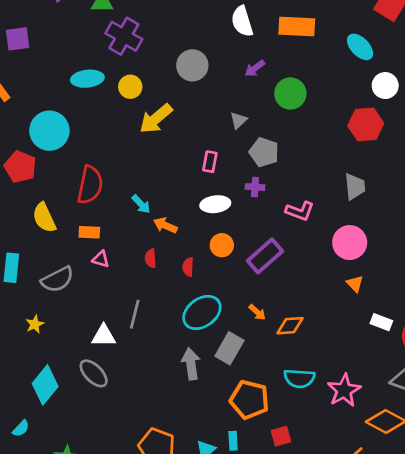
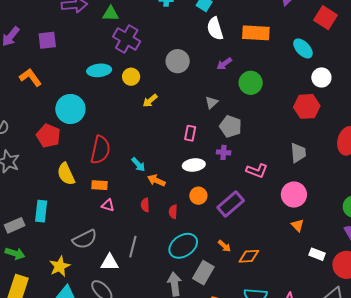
yellow arrow: (156, 119) -> (150, 101), size x0.6
gray semicircle: (57, 279) -> (85, 239), moved
yellow star: (35, 324) -> (60, 266), moved, size x1.5

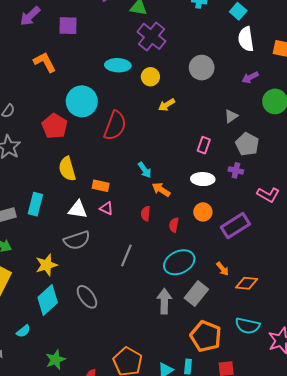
red semicircle: (100, 150) -> (115, 126), moved
white triangle: (110, 262) -> (78, 210), moved

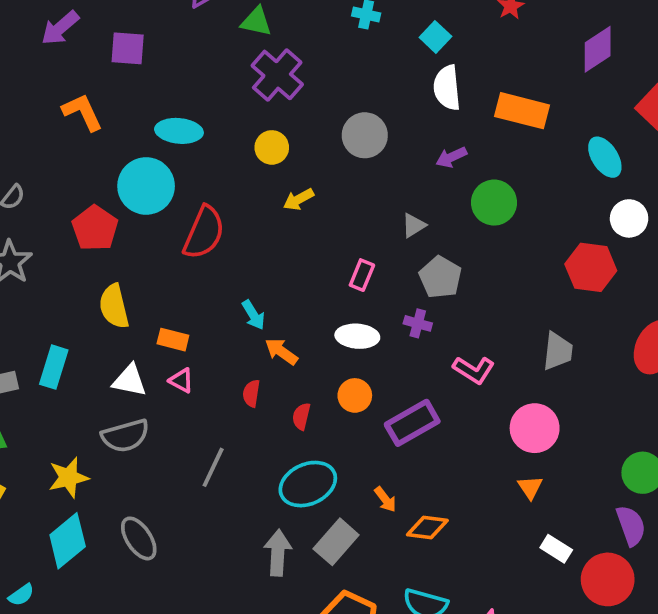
cyan ellipse: (118, 65) -> (179, 131), moved

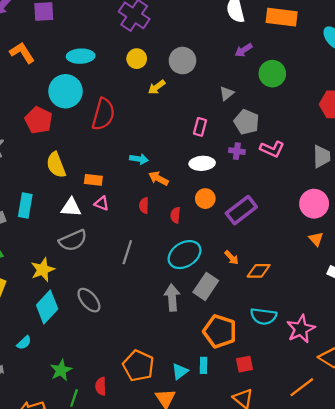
gray circle: (365, 135) -> (182, 61), moved
cyan arrow: (253, 315) -> (139, 159), turned -42
pink L-shape: (474, 370) -> (272, 149), moved

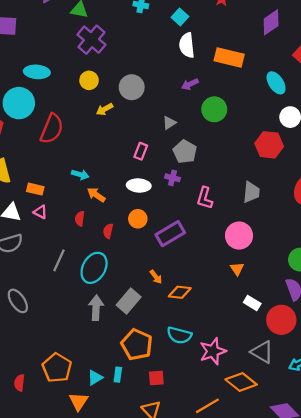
pink L-shape: (272, 149) -> (205, 198), moved, turned 75
cyan ellipse: (185, 255) -> (94, 268), moved, turned -36

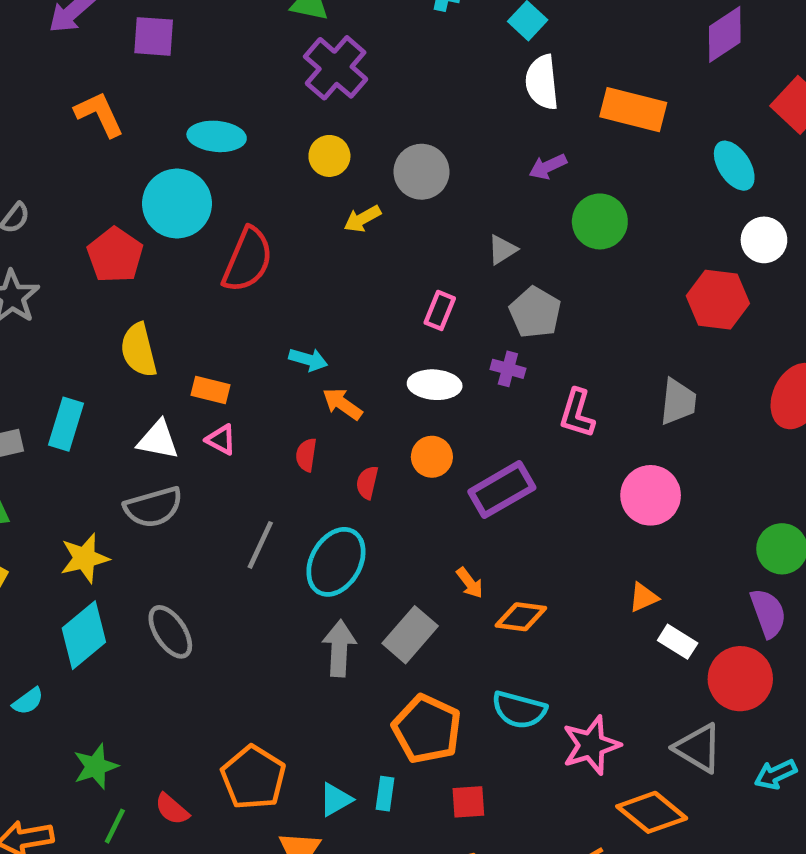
orange triangle: (237, 269) -> (643, 597), moved, turned 40
red semicircle: (19, 383) -> (172, 809), turned -56

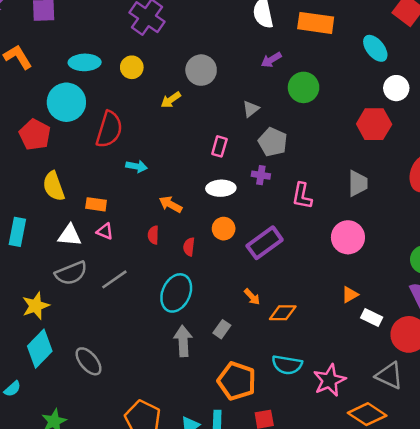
yellow circle: (329, 156) -> (132, 67), moved
cyan arrow: (308, 360) -> (137, 166), moved
gray line: (260, 545) -> (114, 279), moved, turned 36
gray ellipse: (170, 632) -> (89, 361), moved
gray rectangle: (410, 635) -> (222, 329), size x0.6

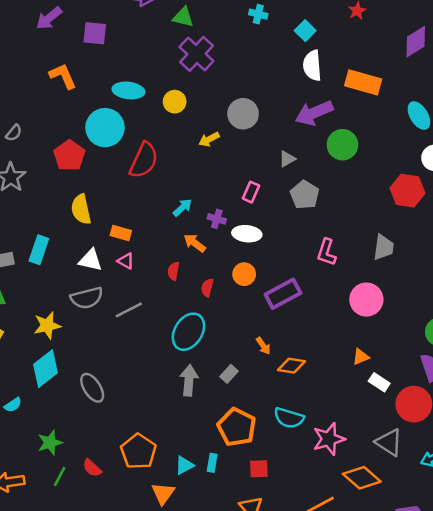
purple arrow: (271, 60) -> (314, 113), size x1.8
cyan arrow: (137, 166) -> (182, 208), moved, turned -60
purple cross: (261, 175) -> (217, 219), moved

